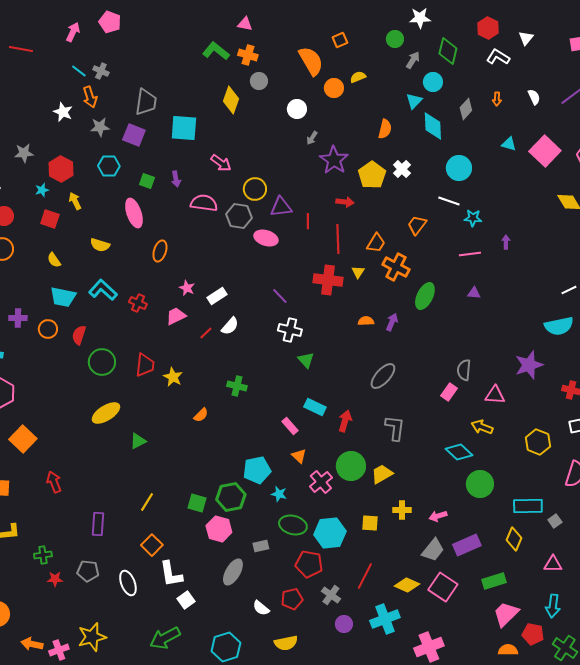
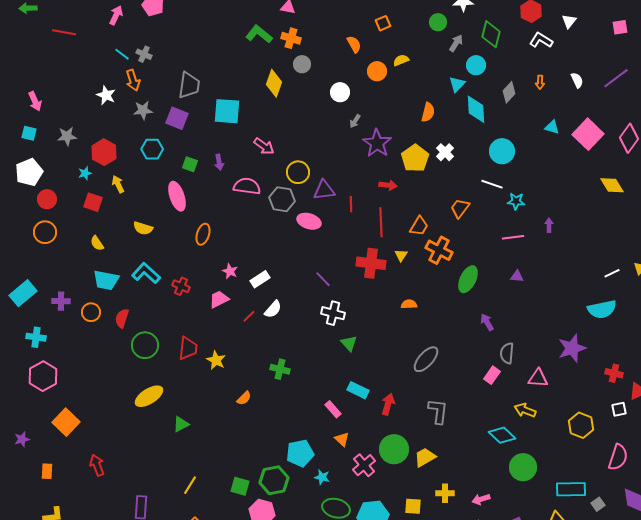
orange semicircle: (311, 61) -> (354, 44), size x0.6
purple arrow: (392, 322) -> (487, 322), moved, turned -54

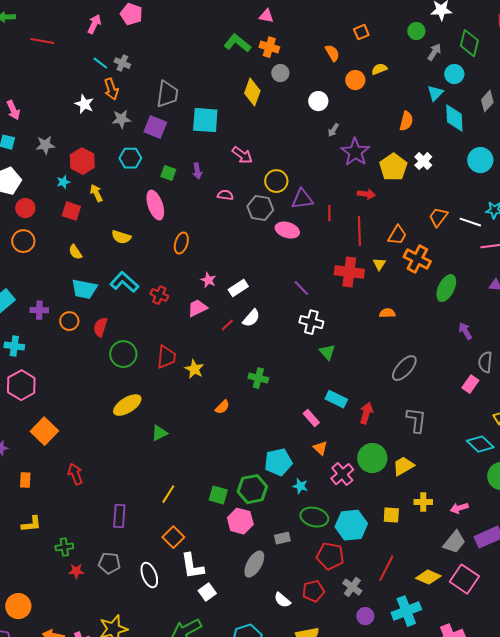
white line: (492, 184) -> (470, 222), moved
pink semicircle: (247, 186) -> (225, 195), size x0.6

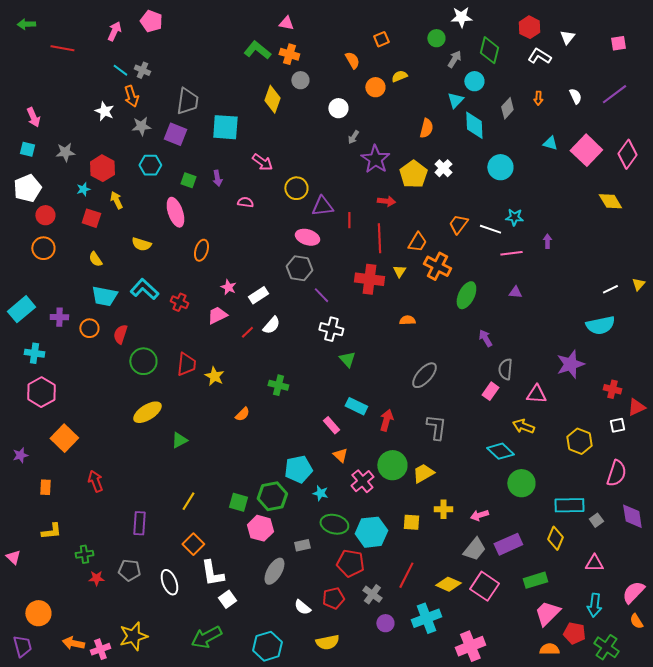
gray hexagon: (260, 208) -> (299, 268), moved

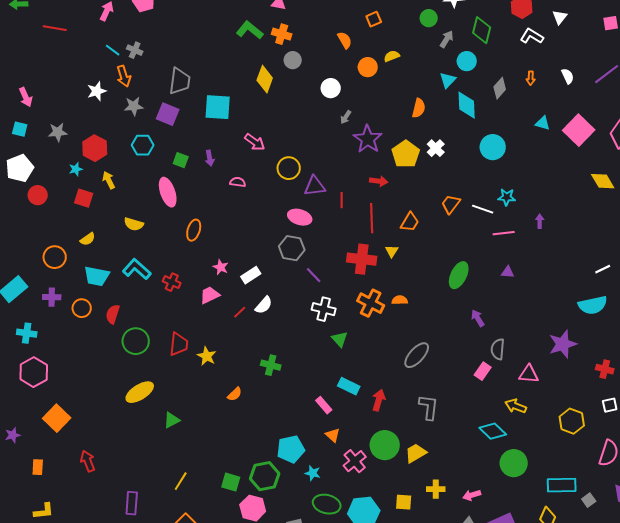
white star: (104, 111) -> (97, 91), turned 30
orange circle: (43, 248) -> (55, 257), moved
yellow semicircle: (95, 259) -> (88, 239), turned -91
orange cross: (437, 266) -> (371, 303), moved

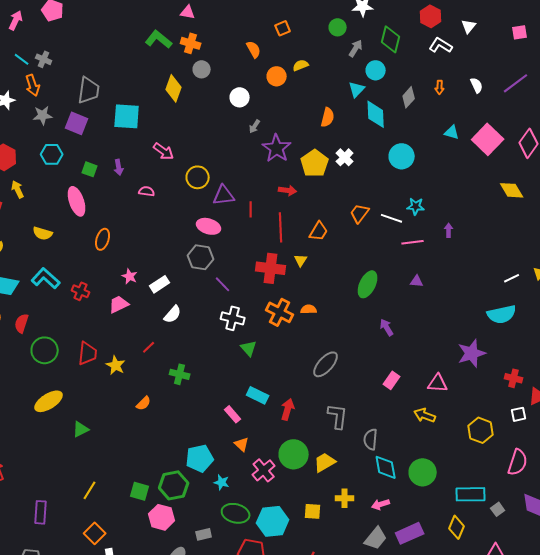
red line: (240, 312) -> (149, 347), moved
gray semicircle: (498, 349) -> (371, 439), moved
cyan diamond: (493, 431) -> (386, 467), moved, turned 36

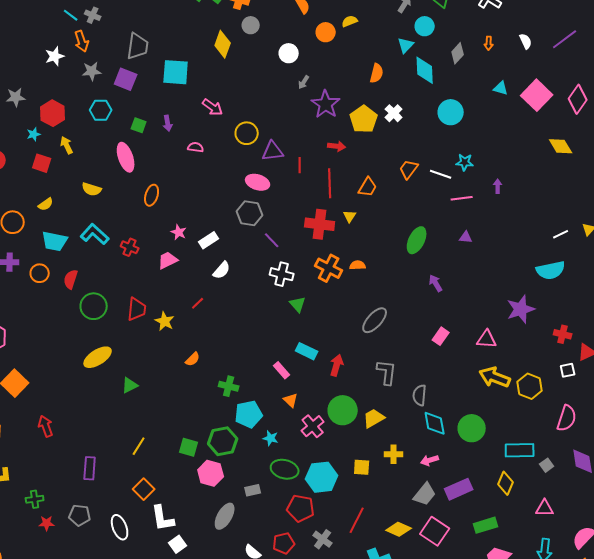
green cross: (180, 374) -> (229, 386), moved
yellow arrow: (425, 415) -> (495, 377), moved, size x1.4

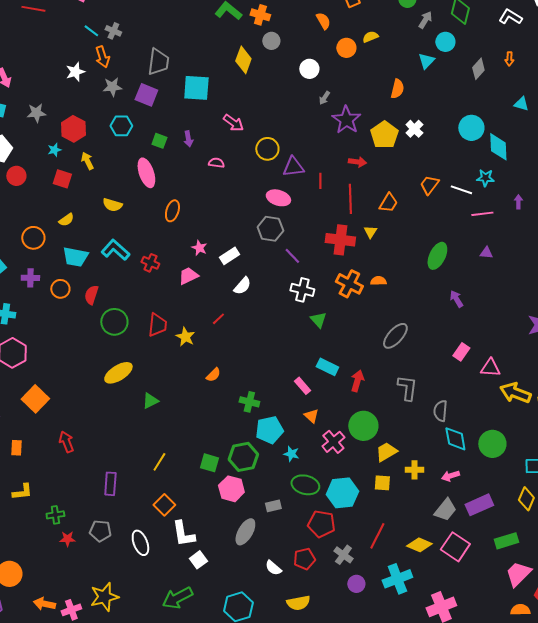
cyan diamond: (425, 70) -> (498, 147), moved
pink triangle: (487, 339) -> (490, 368), moved
yellow trapezoid: (374, 418) -> (386, 452), moved

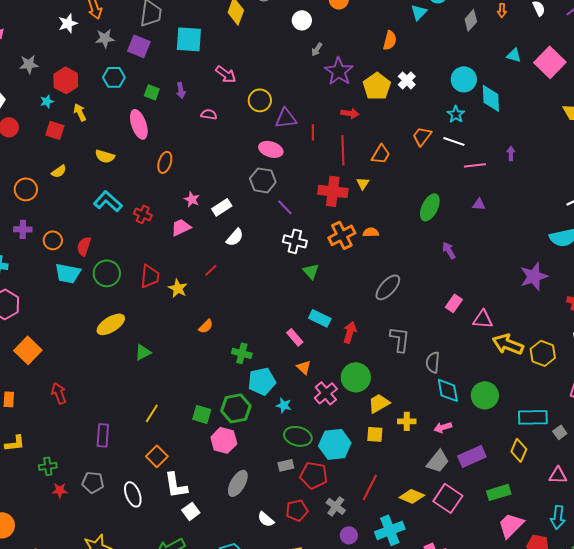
cyan star: (485, 178) -> (456, 114), moved, turned 30
cyan trapezoid: (75, 257) -> (68, 273), moved
orange cross: (349, 284) -> (342, 235), turned 36
gray rectangle: (273, 506) -> (286, 465), moved

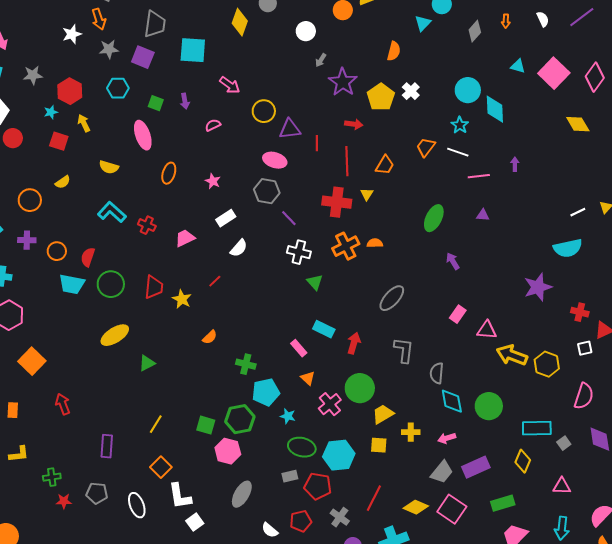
pink semicircle: (209, 114) -> (213, 125), turned -35
pink star: (192, 199) -> (213, 181), moved

